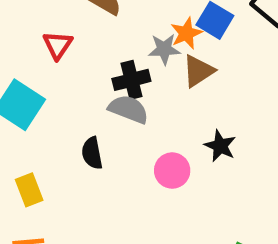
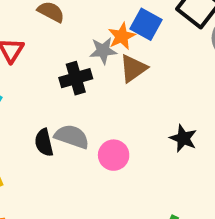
gray semicircle: (128, 109) -> (72, 137), moved
black star: (220, 146) -> (183, 138), moved

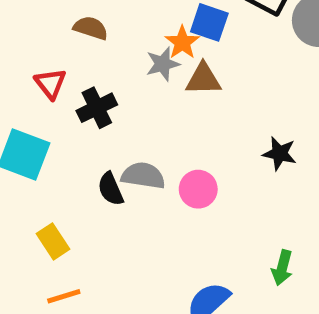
brown triangle: (133, 68) -> (203, 79), turned 44
black cross: (76, 78) -> (97, 108), moved

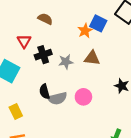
gray star: (163, 64) -> (66, 62), moved
brown triangle: (203, 79) -> (92, 58), moved
gray semicircle: (143, 176) -> (57, 98), moved, turned 150

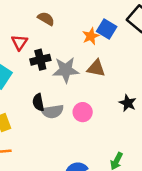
gray star: (66, 62) -> (66, 70), size x1.5

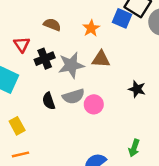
brown semicircle: (46, 19) -> (52, 25), moved
blue square: (107, 29) -> (122, 18), moved
gray semicircle: (52, 111) -> (73, 96), moved

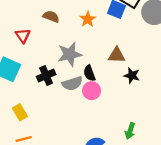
black cross: (45, 59) -> (46, 76), moved
brown triangle: (101, 59) -> (117, 55), moved
black semicircle: (49, 101) -> (89, 73), moved

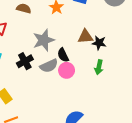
black star: (132, 76) -> (99, 43), moved
green arrow: (130, 131) -> (99, 67), moved

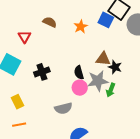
gray star: (44, 40) -> (98, 81), moved
gray semicircle: (49, 66) -> (63, 108), moved

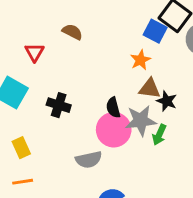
orange star: (81, 27) -> (140, 60), moved
black cross: (42, 72) -> (59, 105), turned 35
pink circle: (80, 88) -> (114, 130), size x1.5

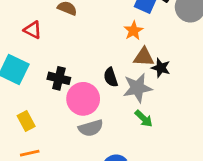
red triangle: (34, 52) -> (33, 30), turned -30
pink circle: (114, 130) -> (83, 99), moved
green arrow: (159, 135) -> (144, 119), moved, turned -66

